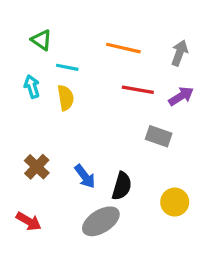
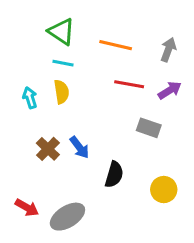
green triangle: (42, 40) -> (61, 32), moved, size x1.4
cyan arrow: (32, 87) -> (30, 98), moved
brown cross: (37, 167) -> (48, 149), moved
blue arrow: (85, 176) -> (80, 147), moved
gray ellipse: (101, 221) -> (67, 217), moved

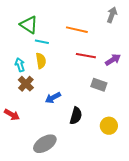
green triangle: (61, 32) -> (29, 25), moved
gray arrow: (168, 50) -> (112, 15), moved
blue arrow: (80, 147) -> (53, 98), turned 98
brown cross: (48, 149) -> (26, 84), moved
red arrow: (27, 208) -> (12, 115), moved

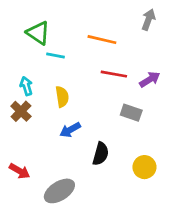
yellow semicircle: (41, 61) -> (62, 97), moved
brown cross: (26, 84) -> (21, 111), moved
red arrow: (12, 115) -> (20, 171), moved

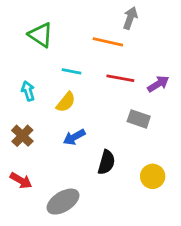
gray arrow: (148, 20) -> (130, 18), moved
cyan line: (55, 55) -> (71, 71), moved
yellow semicircle: (62, 97) -> (66, 102), turned 48
brown cross: (21, 111) -> (22, 136), moved

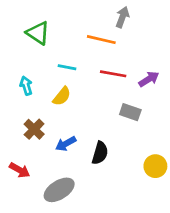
brown cross: (22, 136) -> (34, 129), moved
blue arrow: (74, 137) -> (66, 144), moved
yellow circle: (153, 176) -> (155, 166), moved

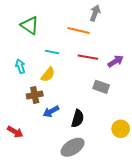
brown cross: (34, 129) -> (35, 95), moved, turned 35
gray ellipse: (59, 190) -> (73, 147), moved

